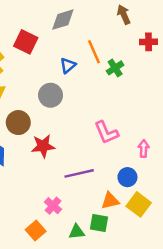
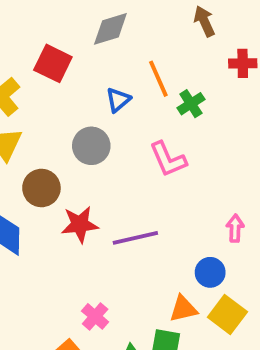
pink L-shape: (106, 132) -> (168, 159), moved
purple line: (79, 173) -> (135, 238), moved

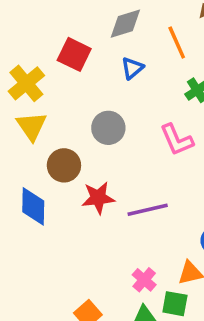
orange line: (158, 79) -> (177, 42), moved
blue triangle: (118, 100) -> (132, 68), moved
pink cross: (95, 316) -> (144, 280), moved

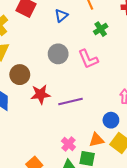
gray circle: (108, 128) -> (58, 54), moved

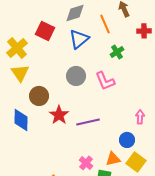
blue triangle: (61, 16) -> (79, 39), size x1.5
red star: (41, 94) -> (59, 115), turned -30

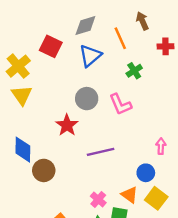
brown circle: (39, 96) -> (44, 170), moved
red star: (59, 115) -> (67, 125), moved
orange triangle: (113, 159) -> (130, 195), turned 49

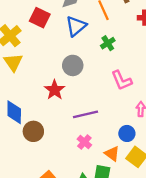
green cross: (134, 71) -> (108, 43), moved
pink L-shape: (120, 104) -> (122, 80), moved
pink cross: (98, 199) -> (84, 142), moved

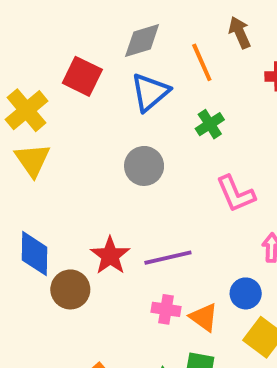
red star: (55, 90) -> (110, 256), moved
pink cross: (84, 142) -> (166, 309), turned -32
orange triangle: (112, 154) -> (204, 317), moved

